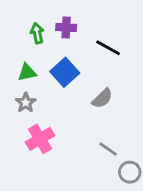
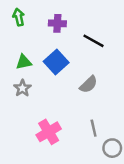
green arrow: (37, 33) -> (19, 17), moved
pink cross: (40, 139) -> (49, 132), moved
gray line: (108, 149) -> (94, 128), turned 42

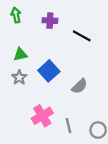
blue square: (56, 62) -> (49, 71), moved
gray semicircle: (89, 84) -> (79, 86), moved
gray line: (94, 128) -> (69, 126), moved

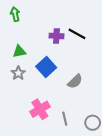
purple cross: (50, 21) -> (56, 36), moved

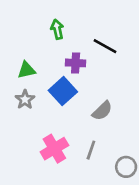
green arrow: (15, 14) -> (57, 29), moved
purple cross: (56, 36) -> (76, 63), moved
gray line: (65, 119) -> (91, 150), moved, turned 32

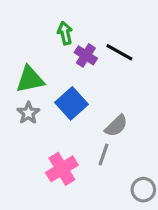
purple cross: (76, 63) -> (86, 55), moved, turned 30
green triangle: (26, 70) -> (30, 79), size x1.4
gray line: (91, 150) -> (103, 154), moved

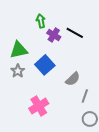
gray line: (103, 154) -> (85, 96), moved

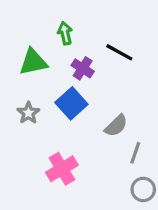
purple cross: (54, 35) -> (83, 68), moved
green triangle: (19, 50) -> (33, 62), moved

